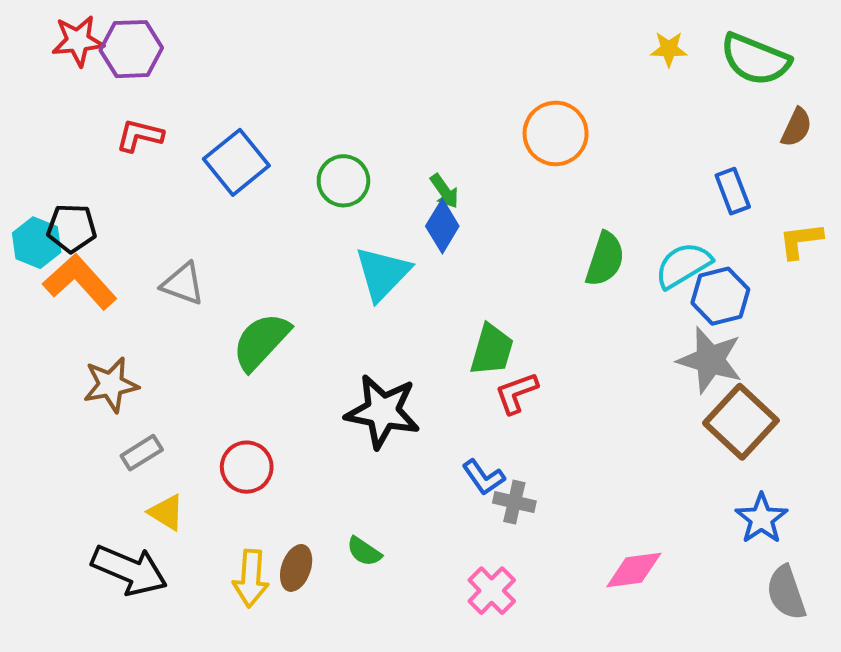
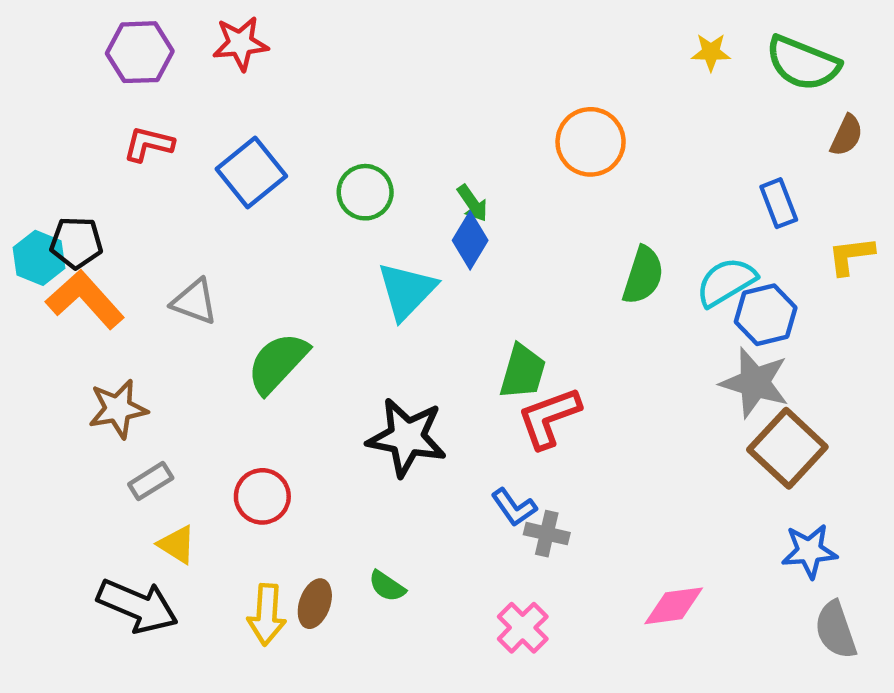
red star: (78, 41) -> (240, 43), moved
red L-shape: (516, 393) -> (549, 418), size x1.4
blue star: (761, 519) -> (809, 551), turned 30

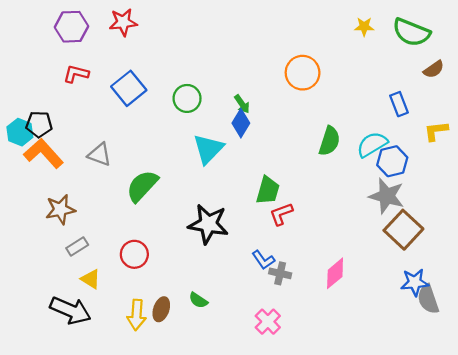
brown semicircle: (847, 135) -> (434, 69), turned 30
red L-shape: (549, 418) -> (281, 214), size x0.7
pink diamond: (674, 606) -> (335, 273), moved, turned -32
gray semicircle: (836, 630) -> (428, 299), moved

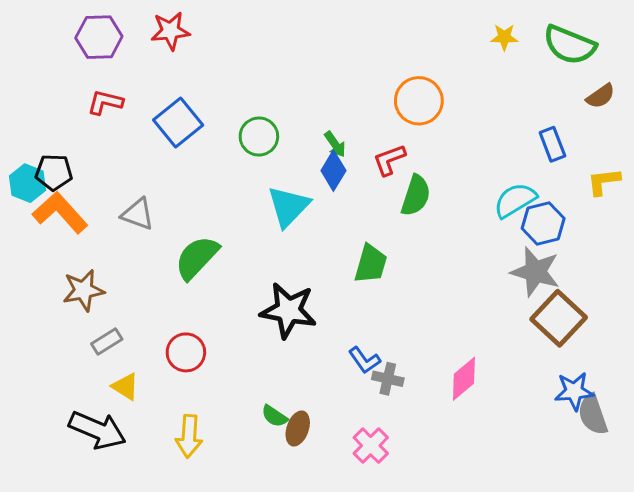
green semicircle: (329, 141) -> (416, 196), moved
red L-shape: (281, 214) -> (389, 160), moved
brown ellipse: (161, 309) -> (298, 428), moved

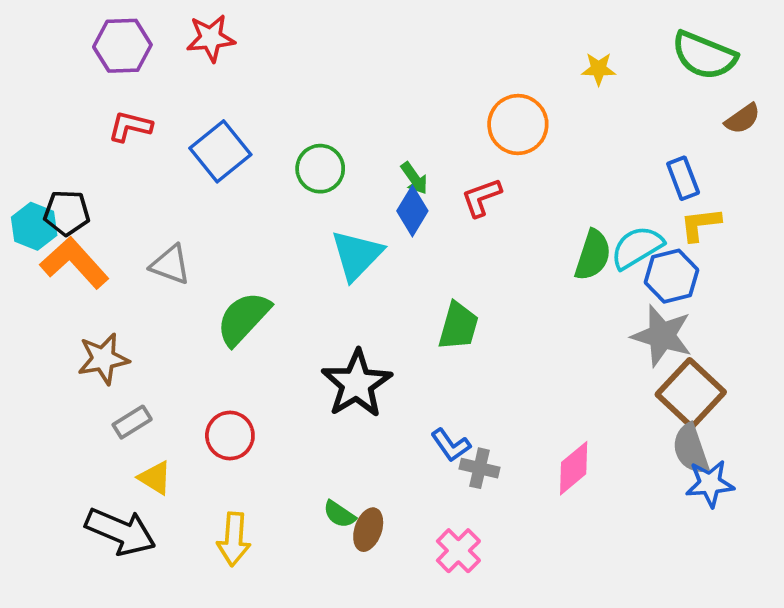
yellow star: (504, 37) -> (599, 69), moved
yellow L-shape: (604, 182) -> (700, 224), moved
green semicircle: (416, 196) -> (593, 255), moved
black star: (288, 310) -> (357, 384), turned 30
gray semicircle: (593, 415) -> (691, 449), moved

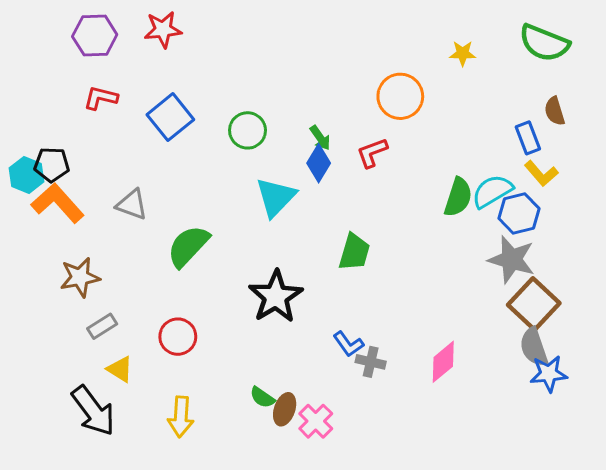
brown semicircle: (743, 119) -> (555, 111), moved, turned 108
yellow L-shape: (700, 224) -> (541, 173), turned -124
black arrow: (121, 532) -> (93, 411), turned 30
pink cross: (458, 551) -> (316, 421), moved

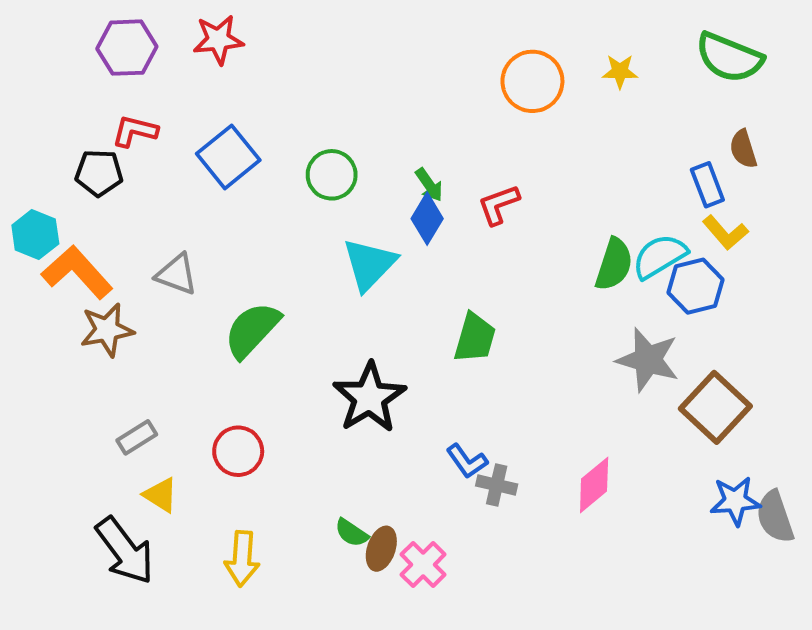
orange circle: (400, 96) -> (532, 81), moved
black pentagon: (52, 165) -> (99, 173), moved
gray star: (512, 259) -> (648, 360), moved
brown star: (80, 277) -> (107, 330), moved
gray semicircle: (534, 347) -> (775, 517), moved

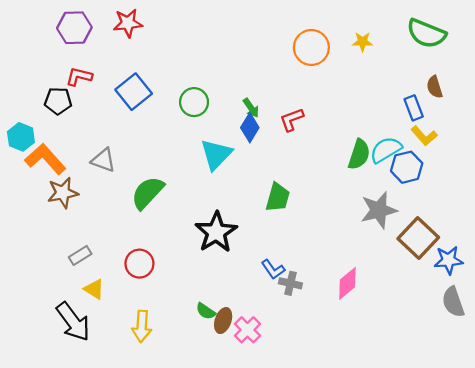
gray star: (648, 360) -> (379, 210), turned -30
blue star: (735, 501) -> (448, 260), moved

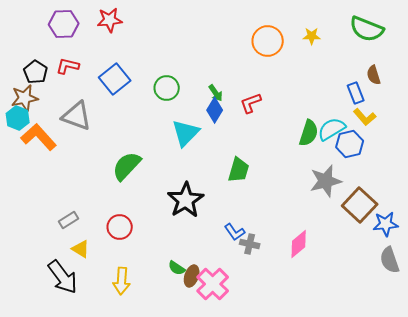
black pentagon: (58, 101) -> (36, 72), moved, turned 30
gray triangle: (103, 160) -> (77, 116), moved, size x1.4
brown star: (63, 193) -> (25, 98), moved
pink cross: (247, 330) -> (213, 284), size x1.4

